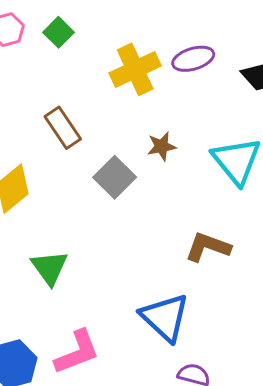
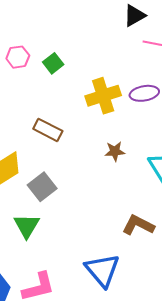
brown rectangle: (63, 128) -> (48, 130), turned -36
gray square: (115, 177) -> (42, 187), moved

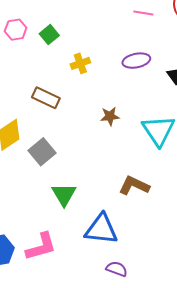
yellow cross: (103, 96) -> (80, 63), moved, size x0.6
green triangle: (27, 226) -> (64, 194), moved
blue triangle: (102, 270) -> (101, 229), turned -42

